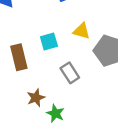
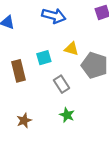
brown star: (36, 98) -> (24, 120), moved
green star: (55, 113) -> (67, 115), moved

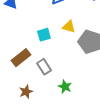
brown rectangle: (19, 71) -> (21, 58), moved, turned 66
gray rectangle: (62, 84) -> (44, 67), moved

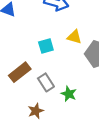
green star: (65, 87) -> (69, 94), moved
brown star: (26, 92) -> (36, 111), moved

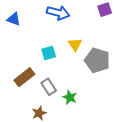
yellow triangle: (74, 37) -> (75, 44), turned 40

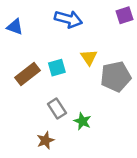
gray pentagon: (97, 60) -> (116, 77), turned -30
brown rectangle: (24, 77) -> (28, 74), moved

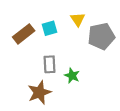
gray rectangle: (57, 108) -> (50, 64), turned 30
brown star: (45, 140) -> (39, 92), size x1.5

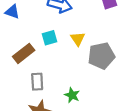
cyan square: (50, 28) -> (50, 38), moved
gray rectangle: (50, 64) -> (37, 82), moved

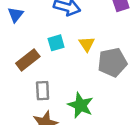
blue triangle: (12, 12) -> (16, 15), turned 49
green star: (72, 95) -> (81, 105), size x1.5

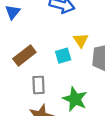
cyan square: (56, 43) -> (63, 56), moved

